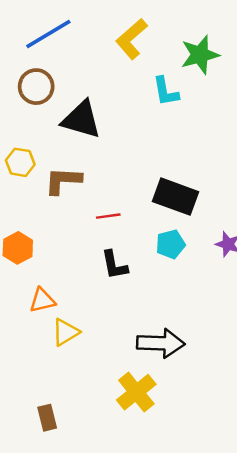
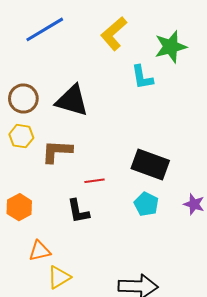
brown circle: (36, 87) -> (23, 99), moved
cyan pentagon: (171, 244) -> (146, 204), turned -30
black L-shape: (114, 265) -> (78, 211), moved

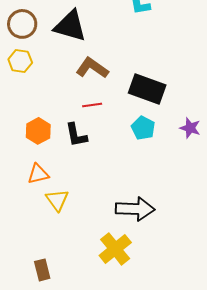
brown L-shape: (57, 151) -> (92, 68), moved, turned 32
orange hexagon: (19, 207) -> (38, 131), moved
yellow triangle: (59, 277) -> (57, 200), turned -35

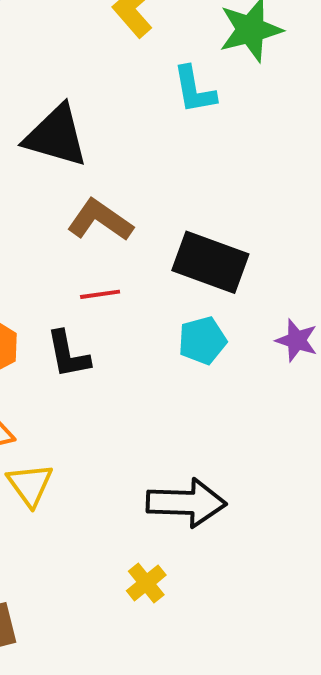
cyan pentagon: (143, 128) -> (202, 340), turned 30
yellow cross: (115, 249) -> (146, 583), size x0.6

